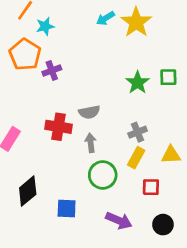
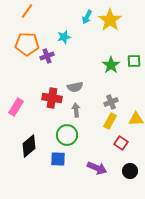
cyan arrow: (105, 18) -> (87, 17), turned -32
cyan star: (45, 26) -> (64, 37), moved
orange pentagon: (25, 54) -> (27, 44), turned -30
green circle: (103, 175) -> (67, 135), moved
red square: (151, 187) -> (121, 143), turned 32

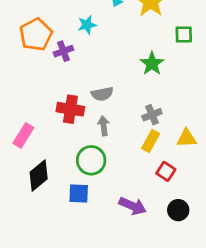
orange pentagon: (27, 44) -> (36, 35), turned -30
green square: (134, 61) -> (184, 35), moved
pink rectangle: (16, 107) -> (23, 135), moved

